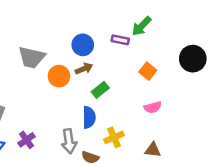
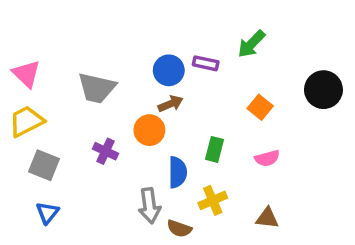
purple rectangle: (120, 40) -> (206, 63), moved
orange circle: (59, 76) -> (149, 130), moved
green rectangle: (100, 90) -> (214, 149), moved, turned -36
purple cross: (26, 140) -> (105, 151), moved, turned -30

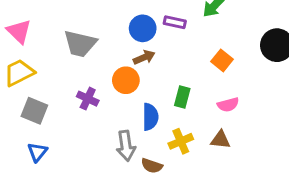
brown triangle: (267, 218) -> (220, 140), moved

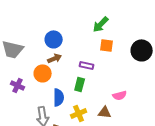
purple rectangle: (175, 22) -> (87, 65), moved
orange square: (222, 60) -> (107, 45), moved, turned -32
pink semicircle: (228, 105) -> (120, 95), moved

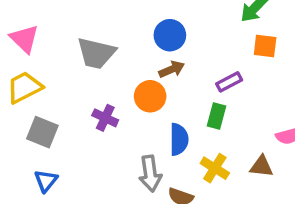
purple rectangle: (87, 65) -> (229, 82), turned -40
yellow cross: (79, 113) -> (215, 168), turned -35

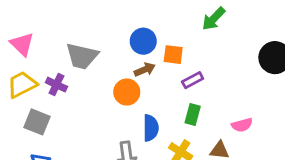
orange square: (265, 46) -> (173, 55), moved
green rectangle: (217, 116) -> (193, 114), moved
purple cross: (105, 118) -> (56, 85), moved

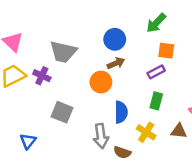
green arrow: (214, 19) -> (156, 23), moved
orange square: (173, 55) -> (166, 51), moved
gray square: (37, 122) -> (62, 112), moved

